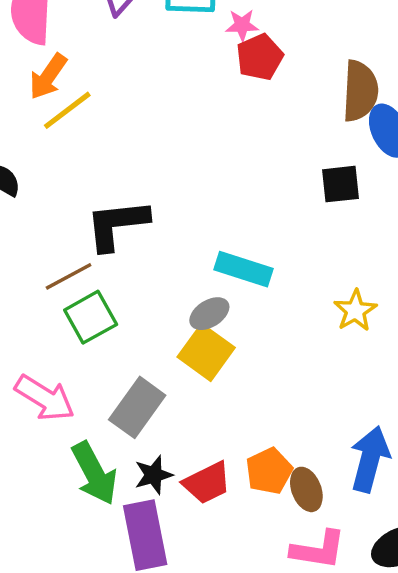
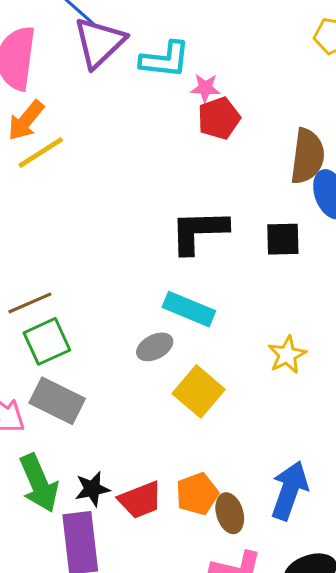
black L-shape: (117, 225) -> (199, 231), moved
yellow square: (206, 352) -> (199, 391), moved
gray rectangle: (137, 407) -> (57, 401), moved, turned 76

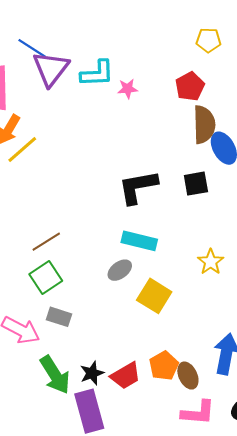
red pentagon: (219, 118) -> (190, 86), moved
brown line: (30, 303) -> (46, 242), moved
gray rectangle: (57, 401) -> (59, 317), size x0.7

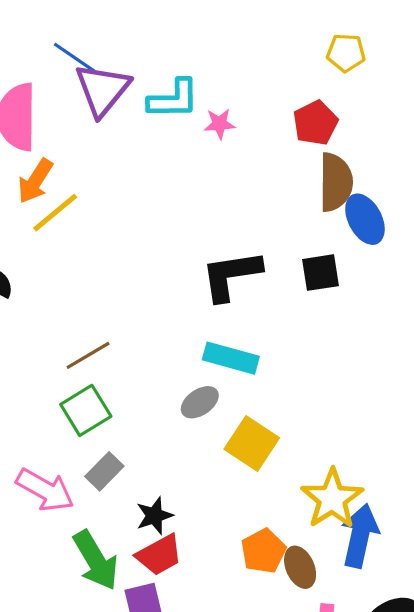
yellow star: (211, 262) -> (332, 499), moved, size x1.5
gray rectangle: (59, 317) -> (104, 471), turned -65
black star: (92, 373) -> (154, 516), moved
red trapezoid: (126, 376) -> (159, 555), moved

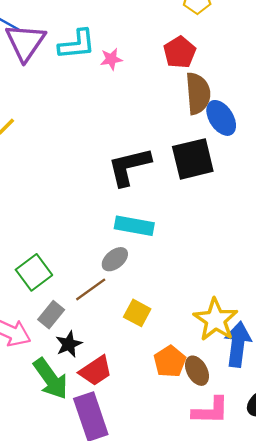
black square: (321, 273) -> (193, 159), size x1.5
brown line: (88, 355) -> (91, 289), moved
yellow square: (252, 443) -> (137, 313), moved, size x0.7
black star: (154, 516) -> (69, 344), moved

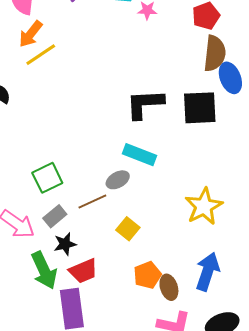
yellow star: (216, 320) -> (204, 206), moved

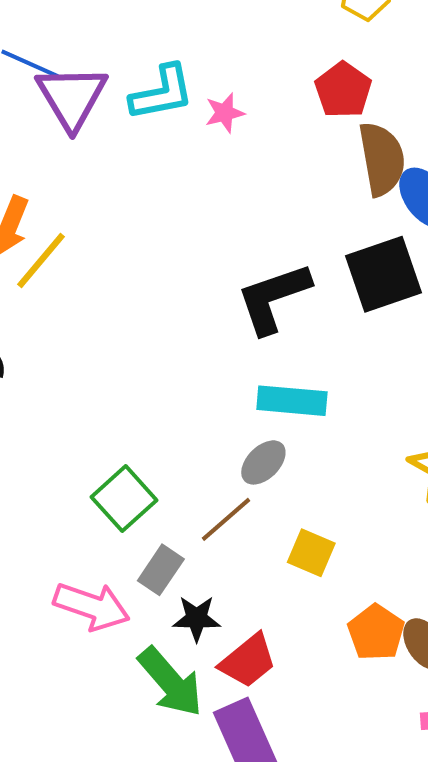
black star: (65, 244) -> (197, 618), turned 30

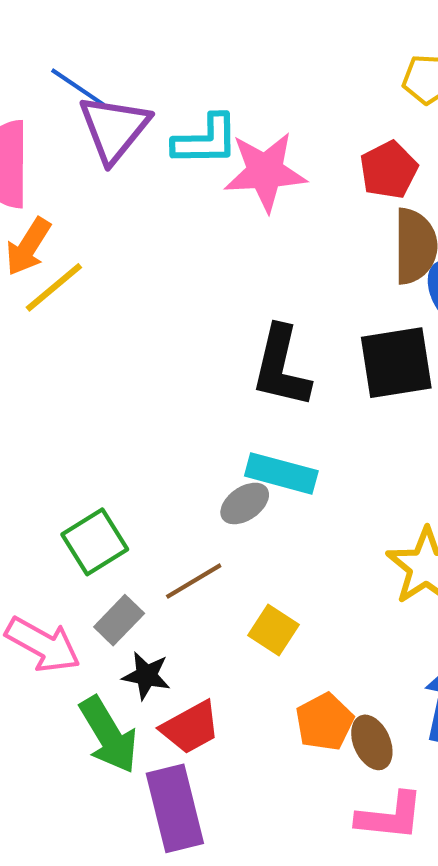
pink star: (225, 113) -> (265, 172), size x2.0
black L-shape: (273, 298) -> (281, 367), turned -68
gray ellipse: (263, 462) -> (245, 503), moved

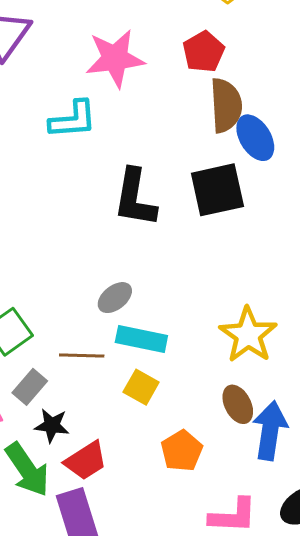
cyan L-shape: (206, 140) -> (73, 120), moved
cyan rectangle: (281, 473) -> (141, 339), moved
brown line: (194, 581) -> (82, 356), turned 36
brown ellipse: (372, 742) -> (238, 404), moved

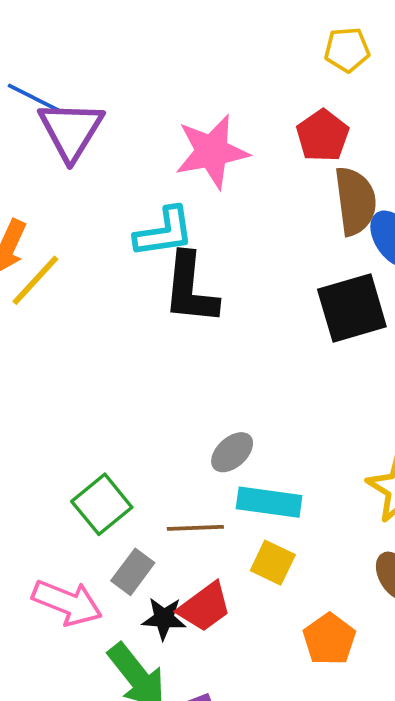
black L-shape: (135, 198) -> (190, 289), moved
red trapezoid: (86, 461) -> (205, 607), moved

